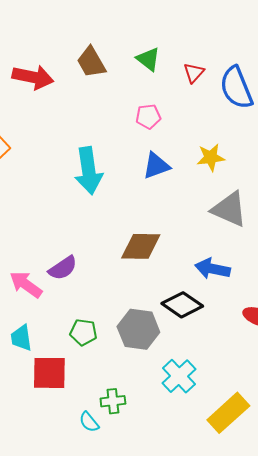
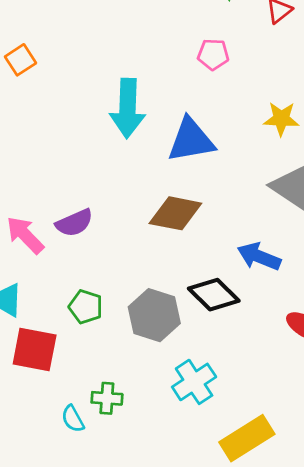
blue triangle: (156, 166) -> (191, 140), moved, size x1.4

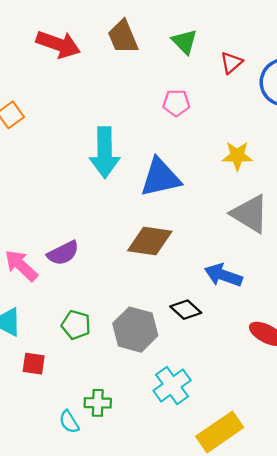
black diamond: (214, 295) -> (186, 310), size x0.7
red square: (35, 349) -> (34, 364), size x0.6

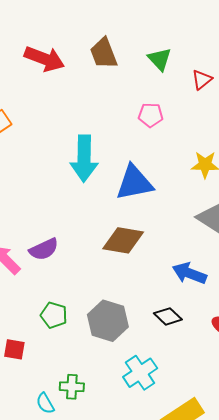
black diamond: (186, 310) -> (168, 316), moved

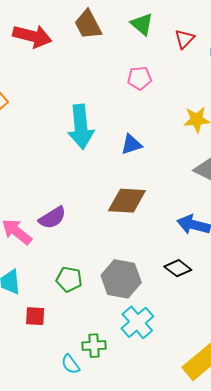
blue triangle: (134, 183) -> (131, 144), size x0.6
cyan cross: (140, 373) -> (137, 322), moved

